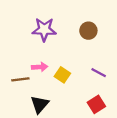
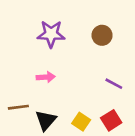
yellow square: (62, 75) -> (81, 122), moved
brown line: (20, 79) -> (18, 107), moved

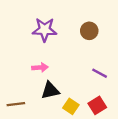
brown line: (18, 107) -> (16, 104), moved
black triangle: (46, 120) -> (50, 90), moved, turned 36

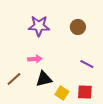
brown line: (16, 104) -> (14, 79), moved, turned -35
red square: (97, 105) -> (85, 92), turned 35

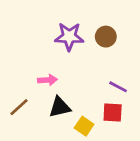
purple star: (39, 26) -> (69, 37), moved
red square: (85, 92) -> (113, 113), moved

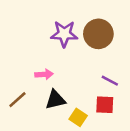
brown circle: (106, 37) -> (98, 34), size x1.5

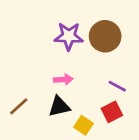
pink arrow: (44, 74) -> (63, 79), moved
red square: (105, 105) -> (112, 112), turned -30

